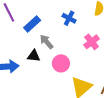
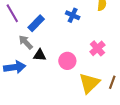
gray arrow: (47, 42) -> (26, 42), moved
pink cross: (92, 42) -> (97, 48), moved

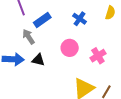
black triangle: (40, 55) -> (38, 60), moved
pink circle: (67, 61) -> (70, 48), moved

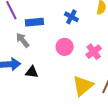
blue rectangle: (42, 20) -> (34, 22), turned 36
black triangle: (38, 60) -> (32, 72), moved

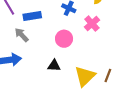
pink cross: (94, 52) -> (92, 24), moved
black triangle: (32, 72) -> (54, 66), moved

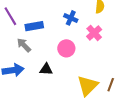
black triangle: (54, 66) -> (46, 69), moved

